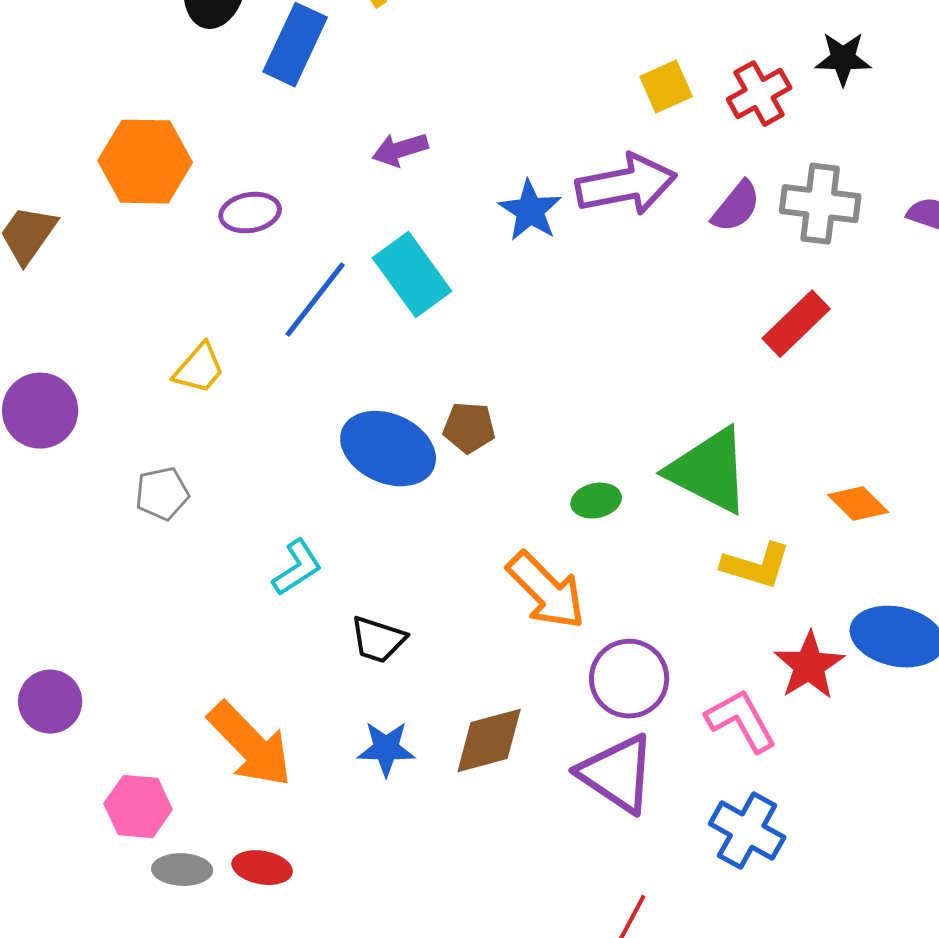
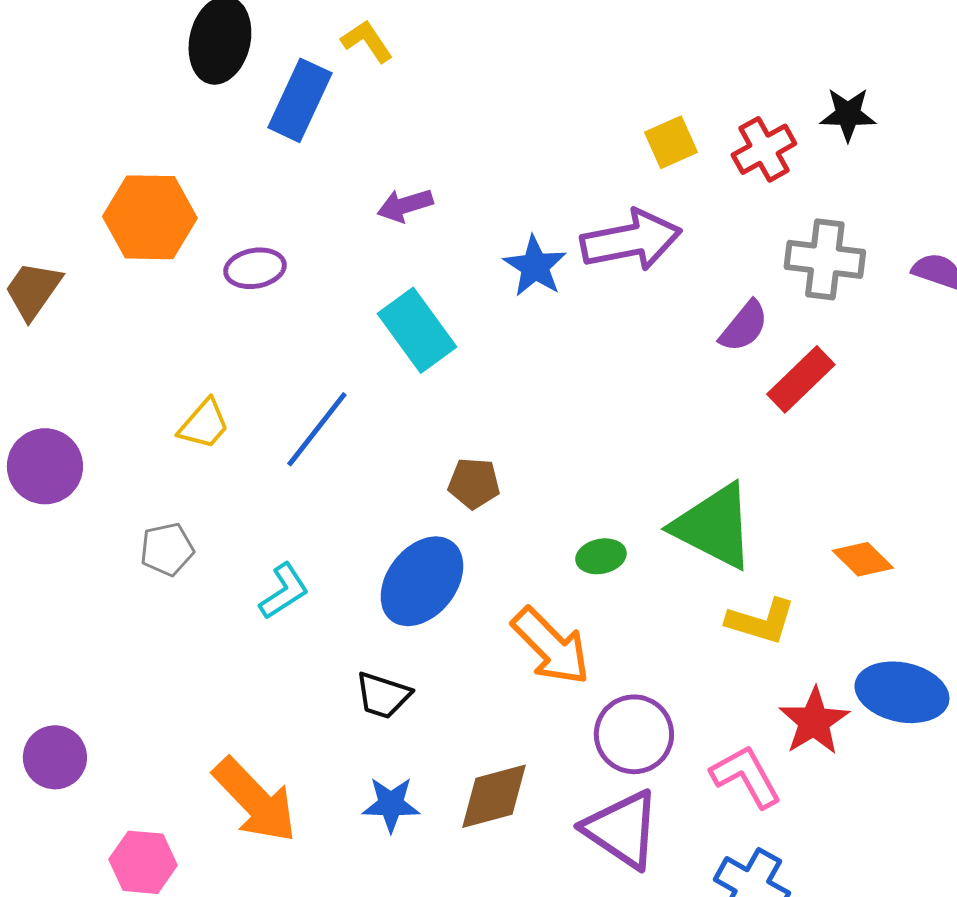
purple semicircle: (736, 207) -> (744, 326), moved
blue line: (315, 300) -> (317, 429), moved
blue ellipse: (388, 449) -> (422, 581), moved, turned -76
cyan L-shape: (297, 568) -> (284, 591), moved

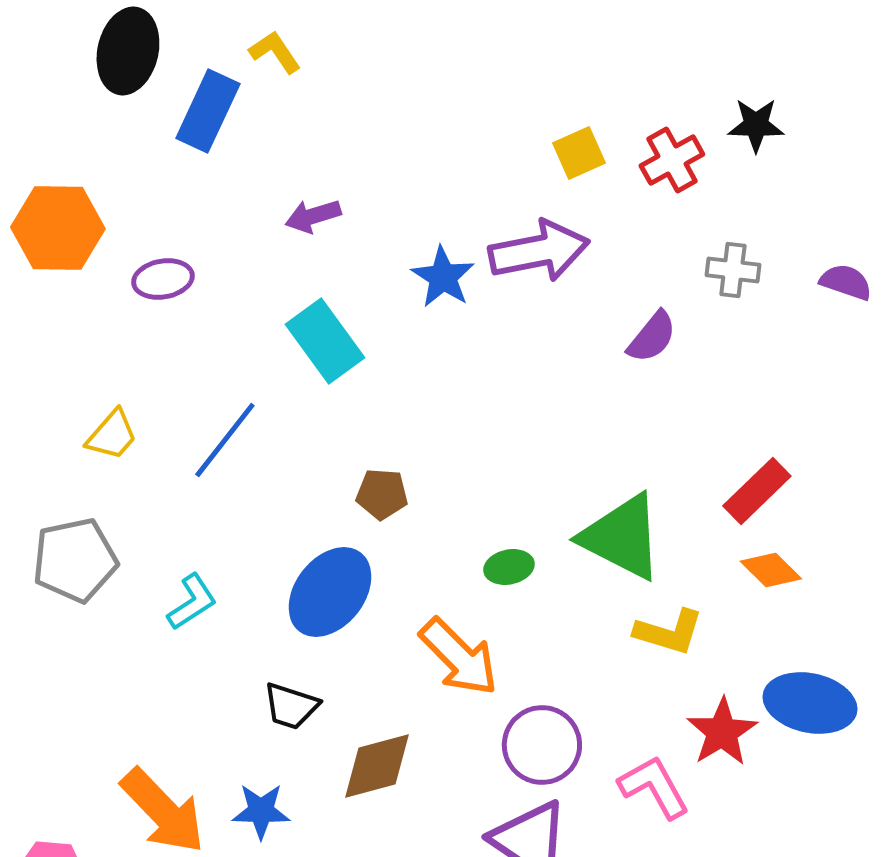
gray cross: (825, 259) -> (733, 270), size x0.7
red rectangle: (801, 379) -> (757, 491), moved
gray pentagon: (167, 549) -> (75, 560), size x1.6
brown diamond: (494, 796) -> (377, 766), moved
blue star: (391, 804) -> (261, 811), moved

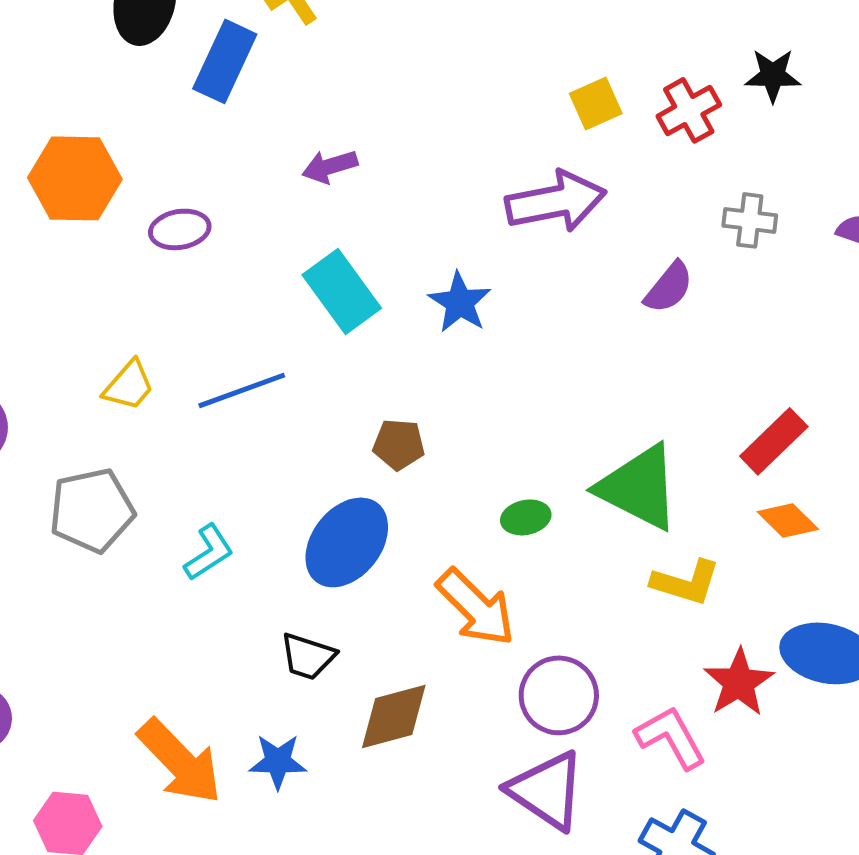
blue star: (443, 277) -> (460, 302), moved
blue line: (225, 440) -> (242, 390), turned 32

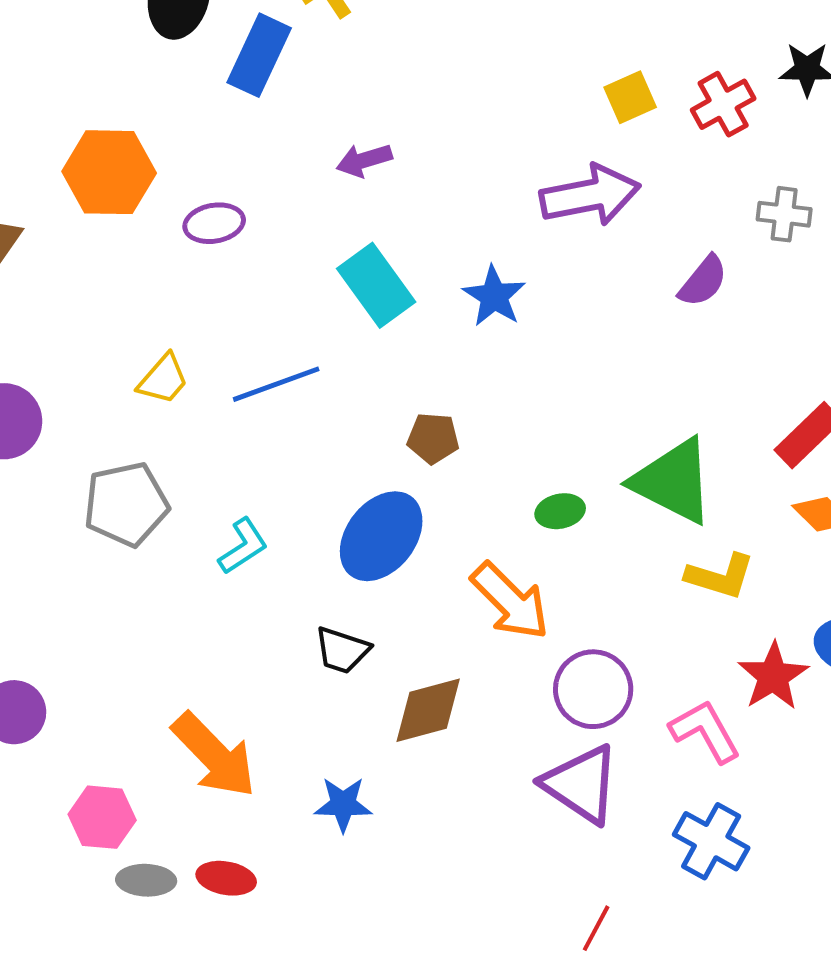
blue star: (278, 761) -> (343, 804), moved

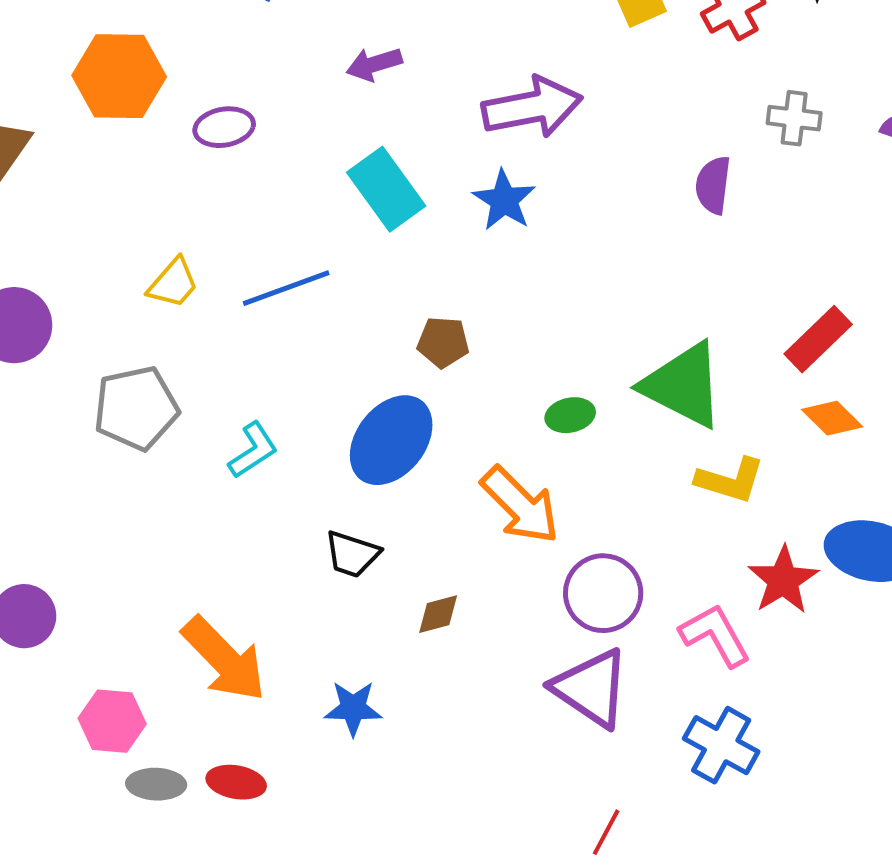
purple arrow: (590, 195) -> (532, 107), moved
purple semicircle: (703, 281) -> (713, 185), turned 148
brown diamond: (428, 710) -> (438, 614), size x0.6

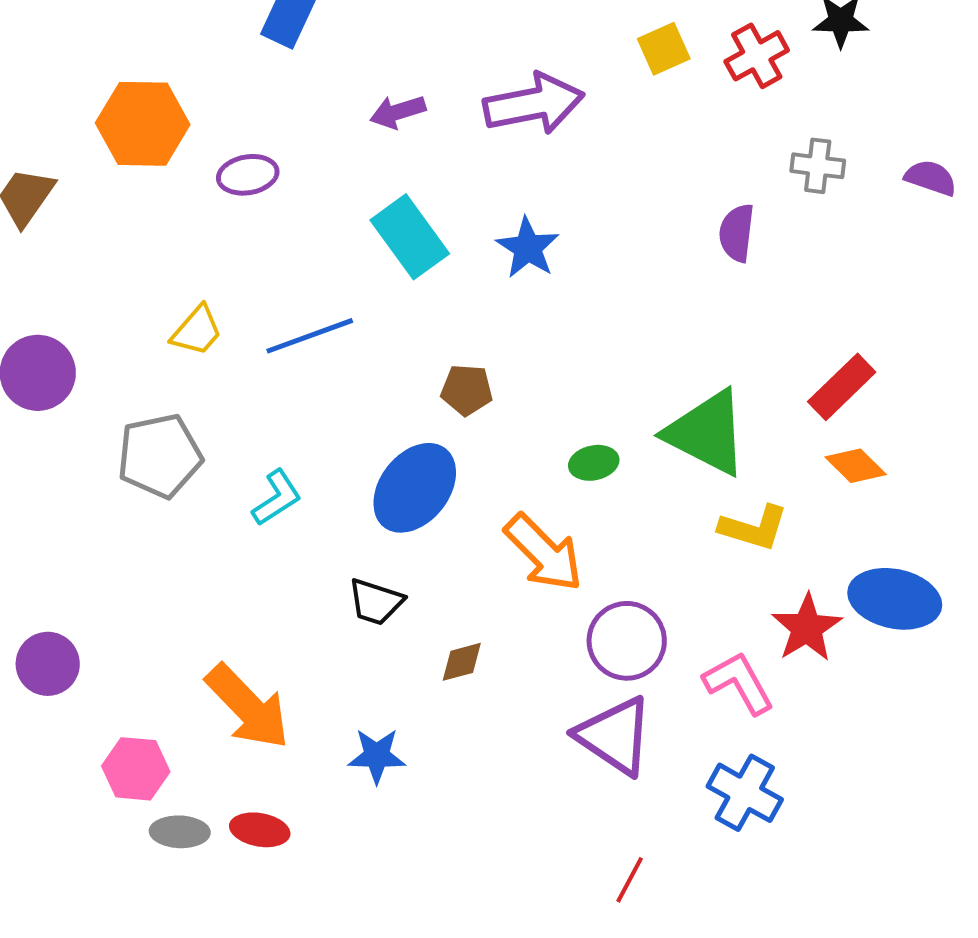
purple arrow: (532, 107) -> (534, 104), moved

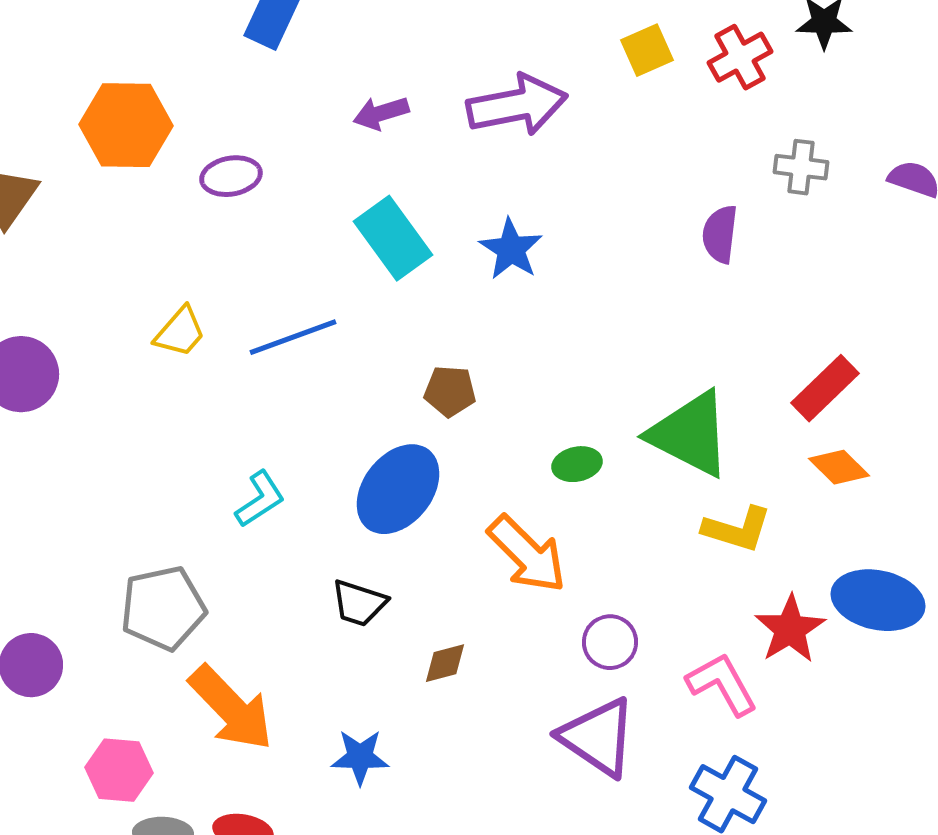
gray pentagon: (160, 456) -> (163, 608), moved
purple circle: (627, 641) -> (610, 642), size x0.7

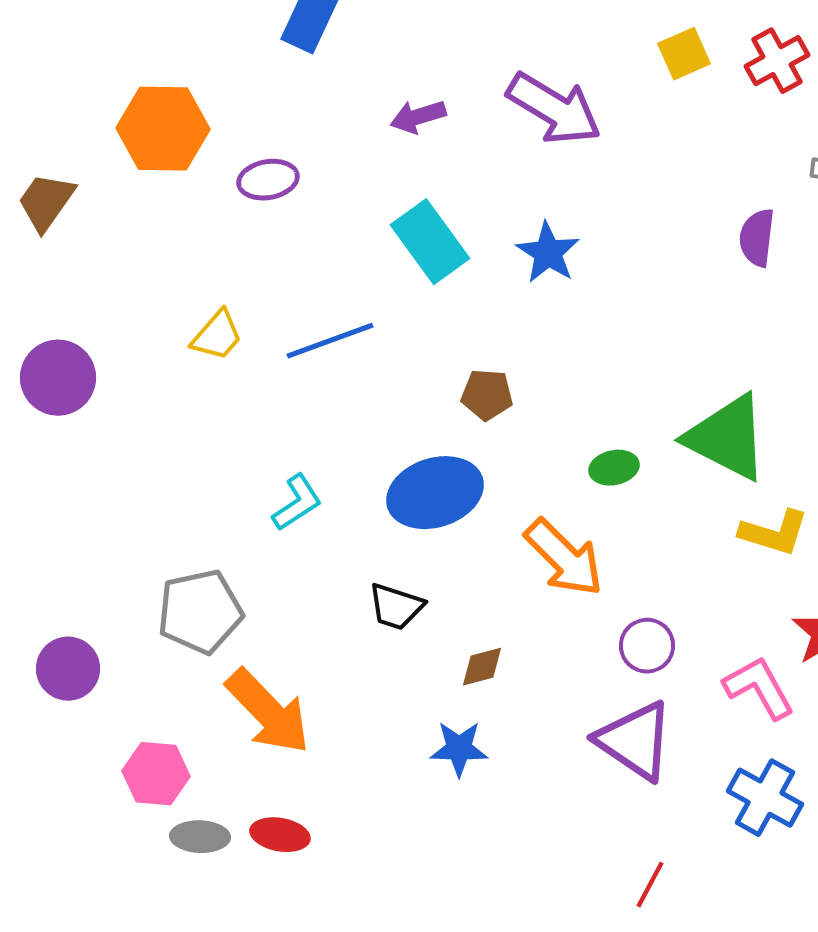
purple arrow: (517, 105) -> (554, 109), turned 42
blue ellipse: (398, 489) -> (435, 493), turned 34
blue star: (360, 757) -> (459, 749), moved

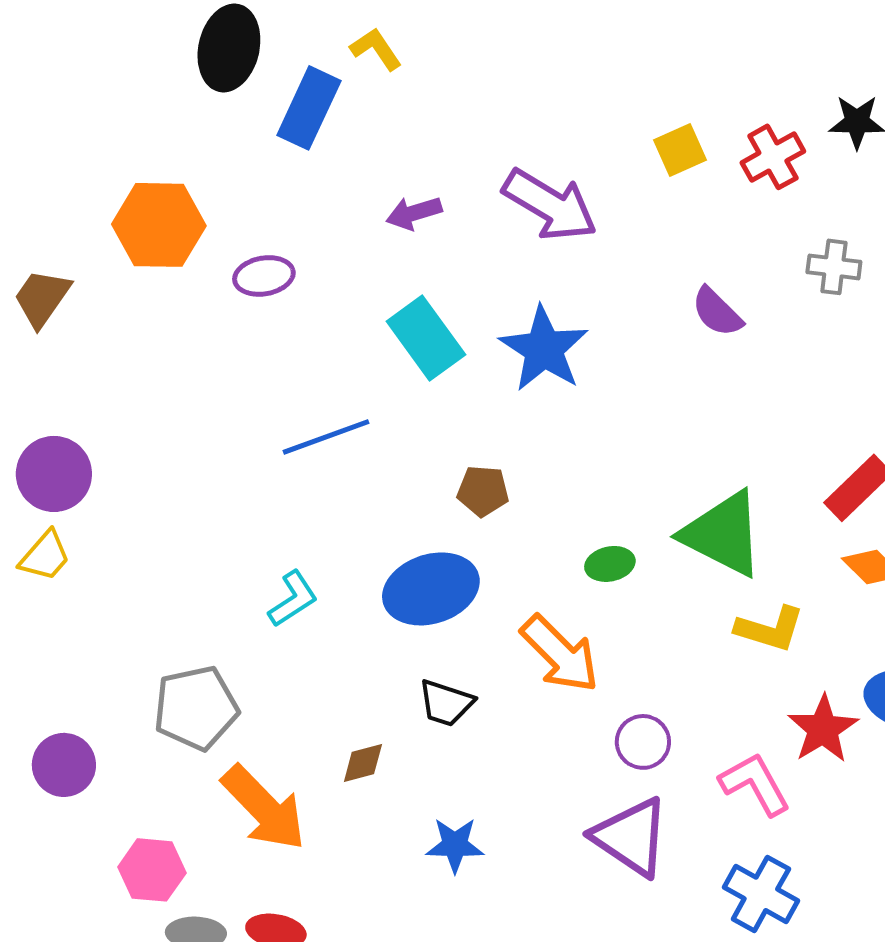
purple semicircle: (757, 238) -> (717, 312), moved, turned -52
blue star: (548, 253) -> (544, 349), size x1.4
yellow trapezoid: (217, 336) -> (45, 556), moved
black trapezoid: (396, 607) -> (446, 703), moved
brown diamond: (482, 667) -> (363, 763), moved

